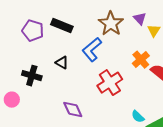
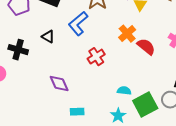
red cross: (110, 83) -> (96, 57), size x0.7
cyan semicircle: (138, 117) -> (124, 91), turned 144

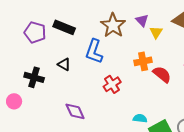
blue L-shape: (78, 24) -> (94, 51), turned -30
orange cross: (127, 34) -> (143, 61), turned 30

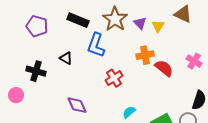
purple triangle: (142, 20) -> (140, 23), moved
black rectangle: (64, 27) -> (78, 20), moved
cyan semicircle: (140, 118) -> (129, 112), moved, turned -48

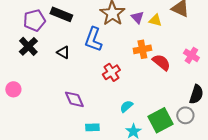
black rectangle: (78, 20) -> (61, 14), moved
purple pentagon: (37, 26) -> (34, 20), turned -30
yellow triangle: (158, 26) -> (155, 20), turned -48
black cross: (36, 71) -> (28, 46), moved, turned 30

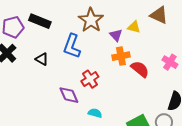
purple triangle: (137, 17) -> (116, 35), moved
purple diamond: (74, 99) -> (69, 95), moved
cyan semicircle: (126, 106) -> (95, 113), moved, turned 56

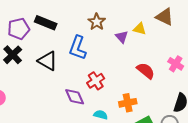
brown star: (91, 20) -> (97, 22), size x0.7
orange cross: (121, 56) -> (128, 103), moved
black triangle: (42, 59) -> (48, 61), size x1.5

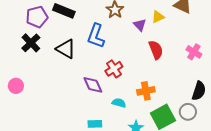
yellow triangle: (140, 29) -> (158, 17), turned -40
red semicircle: (146, 71) -> (156, 50), moved, turned 30

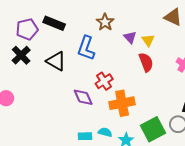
yellow triangle: (158, 17) -> (148, 40), moved, turned -40
orange cross: (146, 91) -> (122, 103), moved, size x1.4
cyan semicircle: (119, 103) -> (105, 132), moved

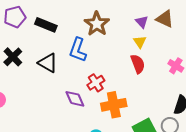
brown star: (105, 22) -> (97, 24), size x1.4
purple pentagon: (27, 29) -> (15, 17), moved
purple triangle: (130, 37) -> (142, 22), moved

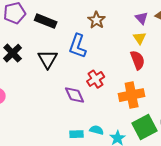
brown star: (97, 24) -> (97, 20), size x0.7
black triangle: (48, 63) -> (48, 59), turned 30
orange cross: (114, 105) -> (132, 95), moved

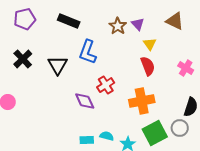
purple triangle: (142, 18) -> (138, 24), moved
brown star: (97, 20) -> (118, 26), moved
black rectangle: (46, 21) -> (69, 21), moved

